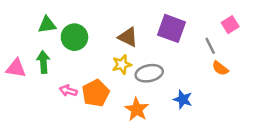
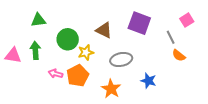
green circle: (74, 37) -> (68, 39), moved
yellow star: (122, 65) -> (86, 52), moved

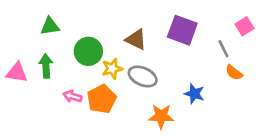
gray ellipse: (121, 59) -> (143, 77), moved, turned 35
blue star: (148, 81) -> (194, 94), moved
orange star: (111, 89) -> (161, 116), moved, turned -30

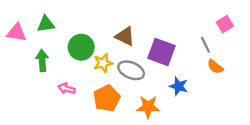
purple square: (182, 30) -> (162, 52), moved
pink triangle: (17, 73) -> (17, 33), moved
orange pentagon: (102, 99) -> (107, 98), moved

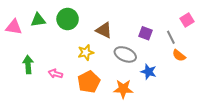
green circle: (81, 47) -> (68, 19), moved
purple square: (162, 52) -> (146, 33), moved, size x0.6
green arrow: (42, 61) -> (28, 65), moved
gray ellipse: (131, 70) -> (125, 54), moved

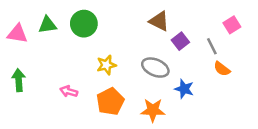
brown triangle: (104, 30) -> (159, 21), moved
purple square: (146, 33) -> (180, 41), turned 32
green arrow: (28, 65) -> (19, 80), moved

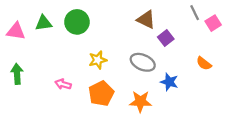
gray line: (212, 46) -> (195, 13), moved

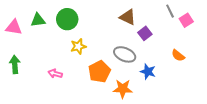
yellow star: (98, 60) -> (78, 46), moved
orange pentagon: (101, 93) -> (99, 72), moved

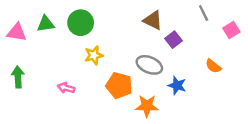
pink square: (186, 20) -> (231, 30), moved
orange pentagon: (99, 72) -> (119, 85), turned -30

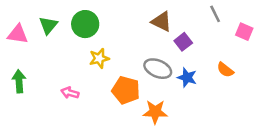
green triangle: (46, 24) -> (48, 25), turned -42
pink square: (231, 30) -> (244, 32), turned -35
blue star: (177, 85) -> (187, 77), moved

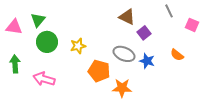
green circle: (85, 24) -> (47, 42), moved
pink arrow: (70, 93) -> (44, 79), moved, size x1.5

